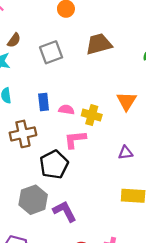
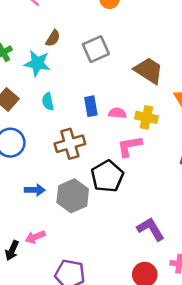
brown trapezoid: (99, 44) -> (149, 71), moved, turned 52
gray hexagon: (33, 200) -> (73, 196), moved
purple L-shape: (65, 211) -> (151, 229), moved

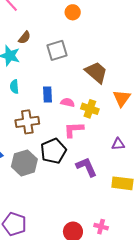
purple L-shape: (151, 229) -> (86, 167), moved

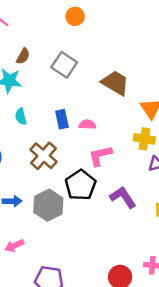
gray square: (57, 50) -> (64, 65), turned -30
yellow cross: (90, 109) -> (144, 139), moved
brown cross: (27, 122) -> (44, 156), turned -30

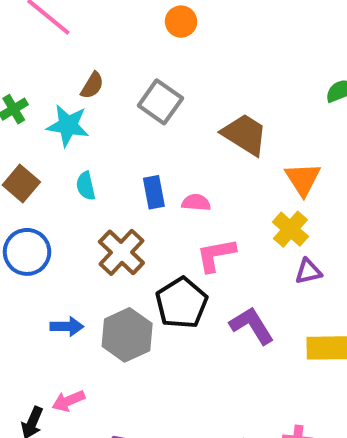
yellow cross: (144, 139) -> (290, 229), turned 30

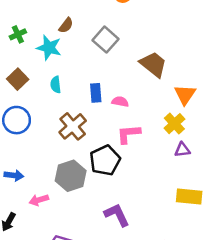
purple L-shape: (252, 325) -> (117, 215), moved
blue arrow: (67, 326) -> (14, 175), moved
pink arrow: (68, 401) -> (39, 200), moved

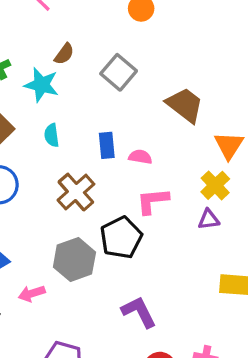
purple triangle: (182, 150) -> (209, 219), moved

